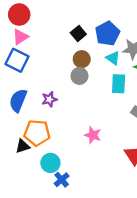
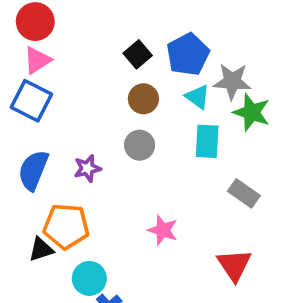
gray circle: (79, 76) -> (140, 145), moved

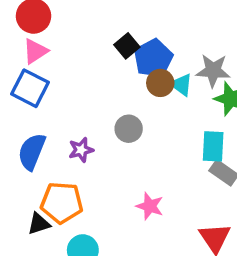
blue pentagon: (188, 54) -> (153, 58), moved
brown circle: (143, 99) -> (160, 83), moved
cyan rectangle: (207, 141) -> (213, 146), moved

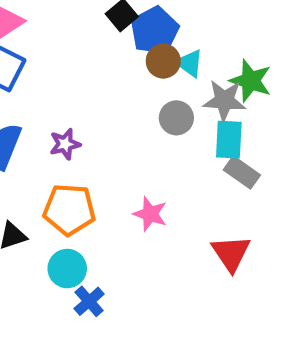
gray star: (213, 71) -> (224, 100), moved
gray circle: (129, 129) -> (176, 118), moved
orange pentagon: (62, 203) -> (69, 210), moved

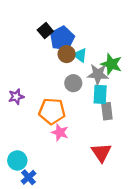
gray rectangle: (242, 172) -> (107, 111), turned 48
orange pentagon: (69, 210) -> (52, 111), moved

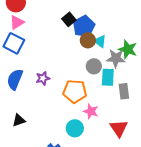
cyan rectangle: (100, 94) -> (108, 77), moved
pink star: (60, 132) -> (91, 111), moved
cyan circle: (17, 160) -> (75, 128), moved

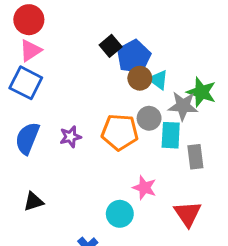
orange pentagon: (75, 91) -> (120, 132), moved

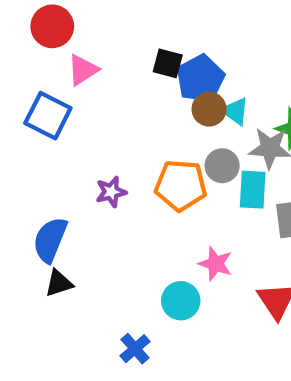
black square: (111, 46) -> (168, 63), turned -35
pink triangle: (30, 50) -> (83, 70), moved
blue semicircle: (27, 138) -> (50, 240), moved

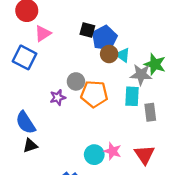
gray circle: (222, 166) -> (76, 81), moved
blue semicircle: (50, 240) -> (26, 123), turned -55
pink star: (216, 264) -> (113, 151), moved

